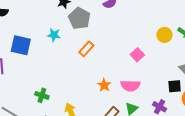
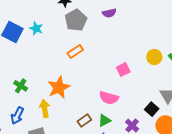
cyan star: (54, 35) -> (36, 28), moved
orange star: (104, 85) -> (59, 87), moved, size x1.6
black square: (175, 86) -> (152, 109), turned 32

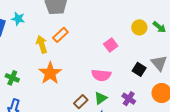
yellow arrow: (45, 109) -> (42, 44), moved
black square: (152, 109) -> (139, 69), moved

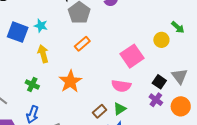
green arrow: (159, 27) -> (178, 27), moved
yellow arrow: (42, 44) -> (43, 54), moved
pink square: (111, 45) -> (132, 56), size x1.6
purple cross: (129, 99) -> (156, 100), moved

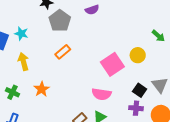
yellow circle: (161, 40) -> (138, 55), moved
orange star: (70, 81) -> (42, 89), moved, size x0.7
purple cross: (156, 100) -> (136, 108), turned -32

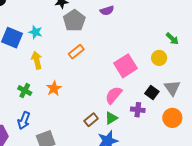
yellow circle: (138, 55) -> (159, 58), moved
pink semicircle: (101, 94) -> (114, 95), turned 120
purple cross: (136, 108) -> (138, 110), moved

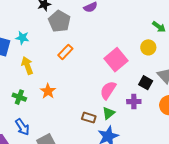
brown rectangle: (91, 120) -> (89, 118), turned 64
blue arrow: (24, 121) -> (22, 127), turned -48

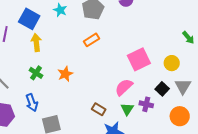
cyan star: (22, 38) -> (60, 10), moved
yellow circle: (148, 47) -> (172, 63), moved
yellow arrow: (27, 66) -> (36, 42), moved
green triangle: (109, 113) -> (127, 109), moved, turned -32

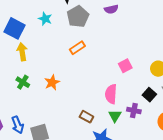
pink square: (139, 59) -> (125, 66), size x0.6
pink semicircle: (124, 87) -> (111, 94), turned -42
blue arrow: (32, 103) -> (18, 125), moved

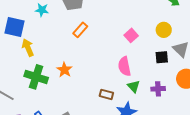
green cross: (23, 82) -> (36, 77), size x1.6
black square: (149, 95) -> (162, 57), turned -32
purple cross: (134, 111) -> (158, 89), moved

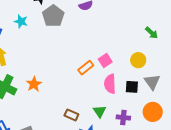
orange rectangle: (80, 30) -> (86, 68), moved
pink semicircle: (124, 66) -> (110, 84), moved

